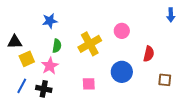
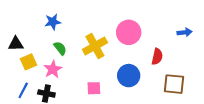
blue arrow: (171, 15) -> (185, 32), moved, turned -96
pink circle: (122, 31) -> (129, 32), size x1.5
green semicircle: (57, 46) -> (60, 48), turned -48
brown square: (165, 80) -> (174, 84), size x1.5

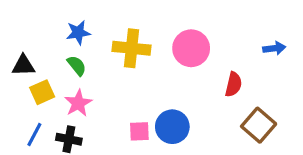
yellow cross: (95, 46) -> (132, 48), moved, turned 35
green semicircle: (60, 48) -> (77, 66), moved
blue circle: (129, 76) -> (172, 127), moved
brown square: (174, 84) -> (259, 125), turned 35

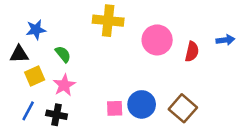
blue star: (78, 33) -> (36, 30), moved
yellow cross: (132, 48) -> (108, 21), moved
red semicircle: (233, 84) -> (192, 52), moved
brown square: (259, 125) -> (183, 108), moved

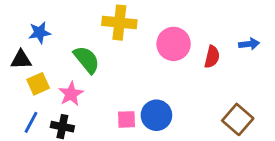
green semicircle: (63, 54) -> (87, 60), moved, size x1.5
brown square: (183, 108) -> (238, 119), moved

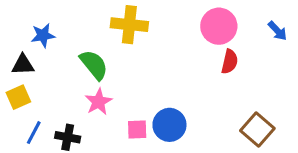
pink circle: (174, 44) -> (219, 26), moved
blue arrow: (249, 44) -> (277, 31), moved, turned 54
yellow square: (38, 84) -> (18, 97), moved
pink star: (71, 94) -> (99, 102), moved

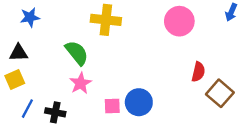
blue arrow: (277, 31) -> (231, 12), moved, turned 66
blue star: (43, 35) -> (30, 17), moved
red semicircle: (230, 62) -> (198, 72), moved
brown square: (257, 130) -> (220, 93), moved

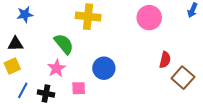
pink star: (81, 83) -> (56, 68), moved
blue circle: (139, 102) -> (104, 68), moved
pink square: (112, 106) -> (79, 88), moved

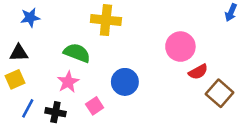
pink circle: (149, 18) -> (180, 47), moved
green semicircle: (64, 44) -> (77, 53), turned -30
red semicircle: (165, 60) -> (198, 72), turned 49
pink square: (79, 88) -> (95, 106), turned -32

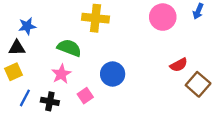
blue arrow: (231, 12) -> (198, 11), moved
blue star: (30, 18) -> (27, 26), moved
pink circle: (180, 47) -> (163, 17), moved

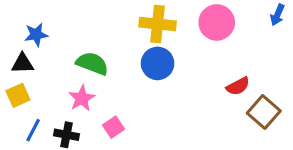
blue arrow: (198, 11) -> (277, 15), moved
yellow cross: (96, 18) -> (158, 24), moved
blue circle: (113, 74) -> (158, 63), moved

